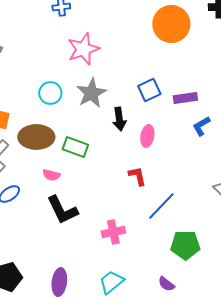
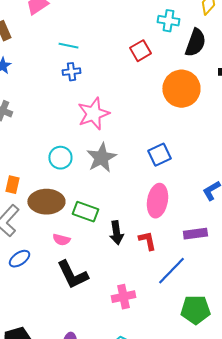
purple rectangle: (185, 98) -> (195, 234), moved
black arrow: (119, 119) -> (116, 233), moved
pink ellipse: (147, 136) -> (157, 201), size x1.5

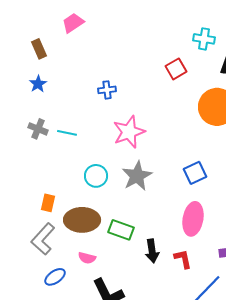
cyan line: (68, 46) -> (67, 133), moved
pink semicircle: (61, 240) -> (87, 258), moved

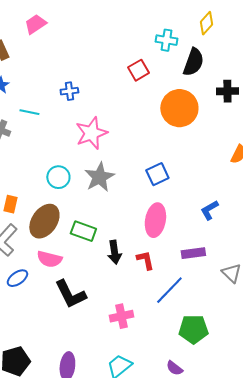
cyan line: (67, 133) -> (29, 112), moved
brown ellipse: (82, 220) -> (44, 221), turned -56
pink semicircle: (87, 258) -> (49, 259), size x1.4

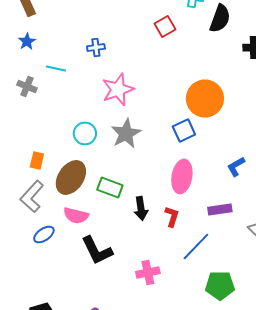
orange circle: (179, 108) -> (205, 98), moved
red L-shape: (145, 260) -> (172, 216), turned 30

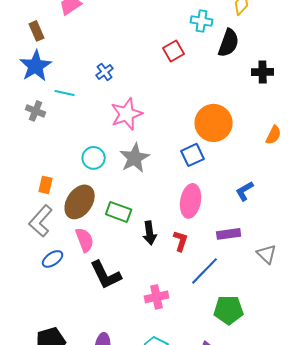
blue star: (27, 41) -> (36, 66), size x1.8
blue cross: (96, 47) -> (105, 72), turned -30
pink semicircle: (76, 215) -> (85, 240), turned -125

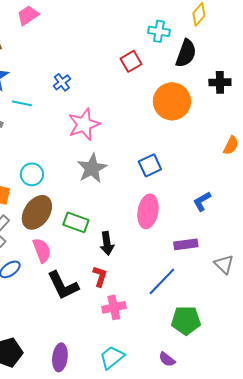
orange circle: (214, 123) -> (172, 101), moved
cyan circle: (94, 158) -> (32, 174), moved
red L-shape: (181, 241) -> (100, 276), moved

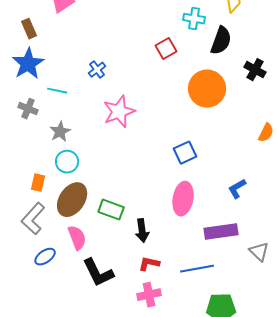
black cross: (220, 82) -> (255, 70), turned 30
gray star: (92, 168) -> (60, 132), moved, size x0.7
purple rectangle: (186, 244) -> (221, 232), size x1.4
red L-shape: (100, 276) -> (149, 264), moved, turned -95
blue line: (162, 281) -> (197, 269), turned 36

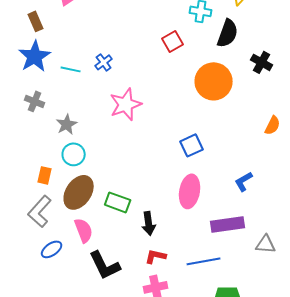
cyan line: (57, 91) -> (71, 69), moved
gray triangle: (259, 252) -> (266, 244), turned -40

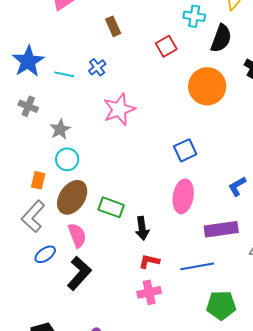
brown rectangle: (36, 21) -> (113, 26), moved
black L-shape: (105, 265) -> (79, 273), moved, turned -112

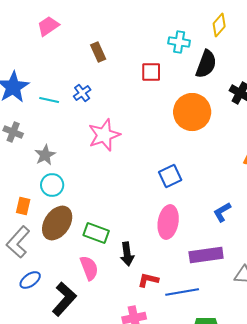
red square: (166, 46) -> (151, 72), turned 30
pink semicircle: (77, 235) -> (89, 268), moved
red L-shape: (149, 261) -> (148, 280), moved

